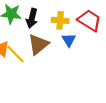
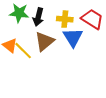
blue triangle: (69, 40) -> (73, 37), size x1.5

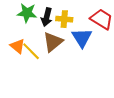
yellow cross: (65, 19) -> (64, 19), moved

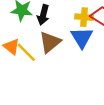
yellow cross: (64, 19) -> (84, 17), moved

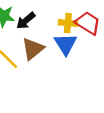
black arrow: (43, 15) -> (26, 21), turned 36

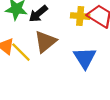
blue triangle: (66, 44) -> (85, 58), moved

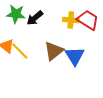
brown triangle: (45, 42) -> (54, 51), moved

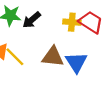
brown triangle: (54, 51) -> (53, 57), turned 45

